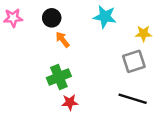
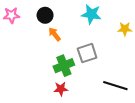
gray square: (134, 61) -> (87, 53), moved
green cross: (59, 77) -> (64, 66), moved

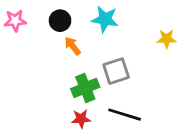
cyan star: (91, 14) -> (105, 19), moved
black line: (115, 86) -> (125, 115), moved

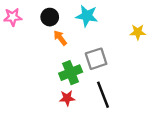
black line: (125, 115) -> (103, 95), turned 52

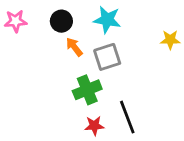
gray square: (96, 59) -> (107, 57), moved
red star: (67, 98) -> (94, 126), moved

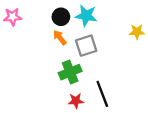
black circle: (61, 21) -> (61, 17), moved

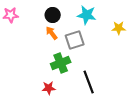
cyan star: (86, 16) -> (87, 15), moved
red star: (76, 101) -> (49, 88), moved

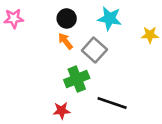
gray square: (75, 40) -> (94, 50), turned -30
black line: (89, 82) -> (112, 103), turned -50

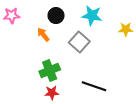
orange arrow: (65, 41) -> (43, 35), moved
green cross: (77, 79) -> (50, 70), moved

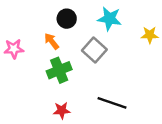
pink star: (12, 16) -> (14, 49), moved
green cross: (50, 70) -> (59, 70), moved

